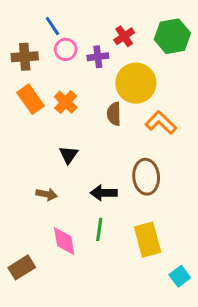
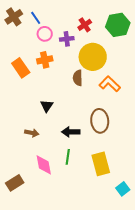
brown cross: (25, 57) -> (14, 17), moved, turned -30
orange cross: (66, 102) -> (45, 60), moved, turned 35

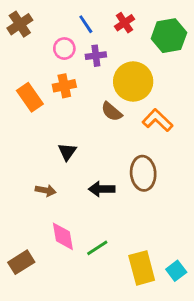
blue line: (36, 18) -> (86, 24), moved
red cross: (85, 25) -> (125, 23), moved
brown semicircle: (78, 78) -> (112, 112), turned -49
green line: (68, 157) -> (97, 248), moved, turned 49
yellow rectangle: (101, 164) -> (142, 268), moved

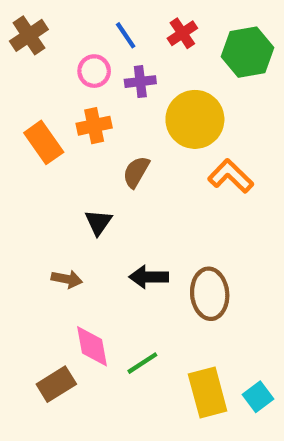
brown semicircle: (112, 112) -> (136, 172), moved, turned 80
brown ellipse: (143, 173) -> (210, 294), moved
brown rectangle: (21, 262) -> (56, 384), moved

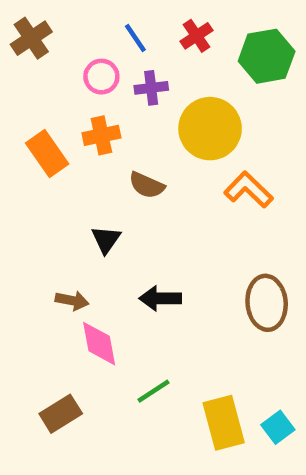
brown semicircle: (136, 172) -> (147, 185), turned -96
brown ellipse: (210, 294) -> (267, 303), moved
pink diamond: (92, 346) -> (99, 344), moved

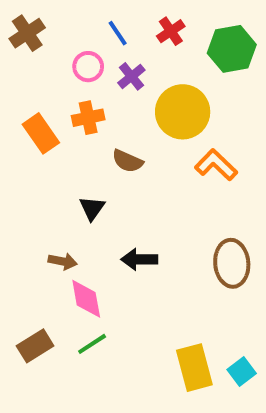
purple cross: (151, 88) -> (131, 76), turned -32
green line: (153, 391) -> (92, 344), moved
brown rectangle: (61, 414) -> (35, 346), moved

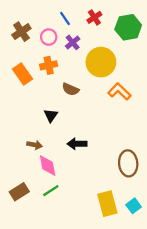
brown cross: (27, 33) -> (21, 32), moved
brown ellipse: (232, 263) -> (128, 163), moved

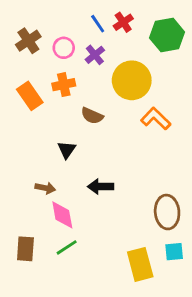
blue line: (65, 19) -> (98, 24), moved
brown rectangle: (19, 192) -> (25, 249), turned -54
cyan square: (134, 206) -> (174, 252), moved, turned 32

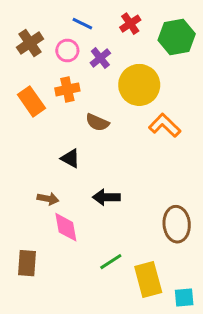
blue line: (98, 24) -> (82, 24), moved, turned -30
black triangle: (67, 150) -> (70, 158), turned -36
green line: (67, 247) -> (111, 262), moved
cyan square: (174, 252) -> (184, 298), moved

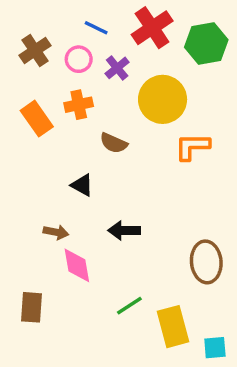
red cross: (130, 24) -> (152, 28), size x1.6
orange L-shape: (165, 125) -> (192, 147), turned -44

